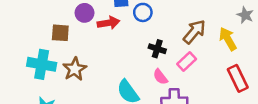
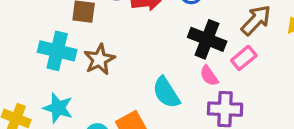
black cross: (157, 49) -> (207, 39), size x1.6

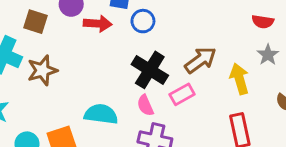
cyan semicircle: (166, 93) -> (101, 114), turned 120

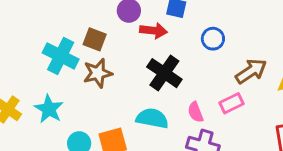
blue circle: (143, 21) -> (213, 39), moved
brown square: (35, 22) -> (95, 39), moved
black cross: (150, 70) -> (164, 73), moved

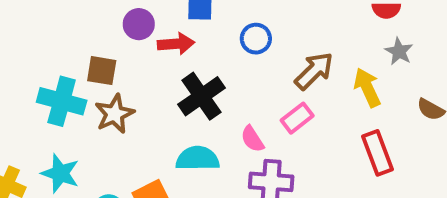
black cross: (164, 73) -> (202, 96), turned 32

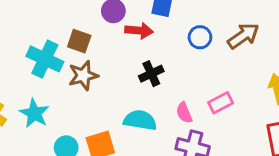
brown arrow: (314, 71) -> (243, 36), moved
black cross: (202, 96) -> (151, 74), size x0.7

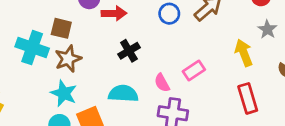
cyan star: (34, 113) -> (64, 93), moved

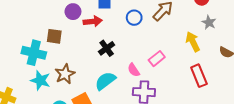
brown star: (68, 59) -> (65, 74), moved
cyan star: (64, 93) -> (40, 80), moved
cyan semicircle: (123, 94) -> (105, 81), turned -35

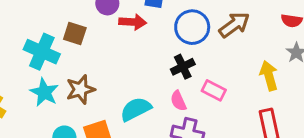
blue circle: (134, 18) -> (192, 27), size x1.5
black cross: (107, 48) -> (183, 67), moved
pink rectangle: (157, 59) -> (214, 90), turned 56

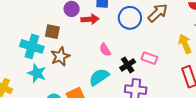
black cross: (183, 67) -> (128, 65), moved
brown star: (80, 89) -> (60, 56), moved
pink semicircle: (178, 101) -> (105, 50), moved

